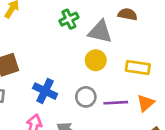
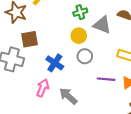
yellow circle: (96, 60) -> (79, 36), moved
gray circle: (86, 97) -> (85, 56), moved

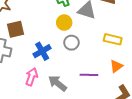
blue cross: (55, 63) -> (42, 51), turned 30
purple line: (106, 79) -> (89, 75), moved

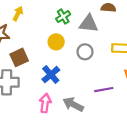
yellow circle: (64, 23) -> (56, 42), moved
gray circle: (71, 43) -> (85, 52), moved

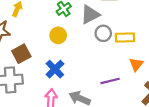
gray triangle: (89, 24) -> (90, 14), turned -30
gray circle: (85, 52) -> (103, 33), moved

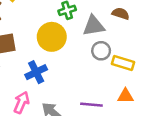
yellow circle: (58, 35) -> (52, 37), size x1.5
orange triangle: (136, 64) -> (125, 96), turned 32

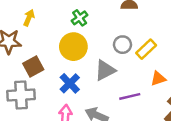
gray triangle: (94, 26) -> (105, 70), moved
yellow rectangle: (123, 63) -> (146, 49), turned -42

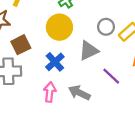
purple line: (130, 96) -> (111, 76), turned 54

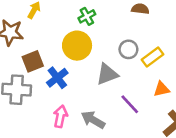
blue cross: (55, 62) -> (57, 78), moved

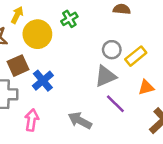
yellow circle: (77, 46) -> (37, 34), moved
gray triangle: (107, 74) -> (106, 76), moved
pink arrow: (60, 116) -> (32, 120), moved

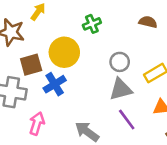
yellow circle: (37, 34) -> (64, 52), moved
gray circle: (112, 50) -> (120, 62), moved

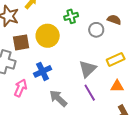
gray circle: (120, 62) -> (96, 30), moved
blue cross: (55, 84) -> (43, 71), moved
gray triangle: (121, 89) -> (88, 69), turned -36

